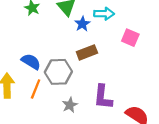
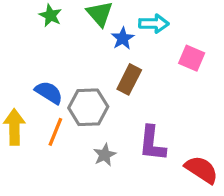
brown rectangle: (87, 52) -> (129, 79), turned -42

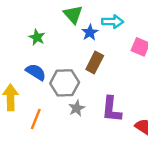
green star: (50, 15) -> (37, 37), moved
orange line: (55, 132) -> (36, 119), moved
gray star: (105, 155) -> (77, 108), moved

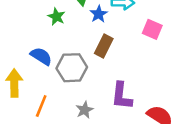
green star: (37, 37) -> (56, 17), moved
gray star: (77, 108) -> (85, 110), moved

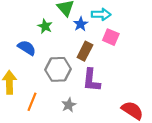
pink square: (152, 29) -> (111, 37), moved
blue semicircle: (41, 56) -> (27, 48), moved
purple L-shape: (122, 96) -> (91, 80), moved

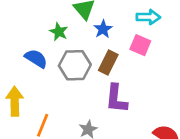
cyan arrow: (101, 14) -> (148, 17), moved
gray hexagon: (58, 69) -> (75, 65), moved

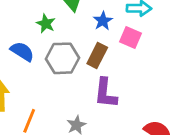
blue star: (103, 29) -> (103, 21), moved

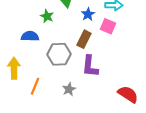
blue semicircle: (22, 51) -> (30, 36), turned -30
gray hexagon: (62, 58) -> (59, 54), moved

